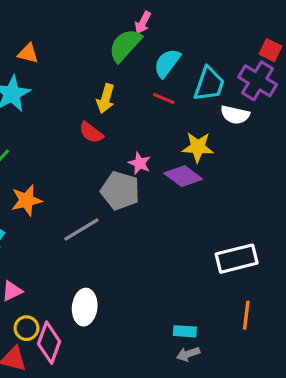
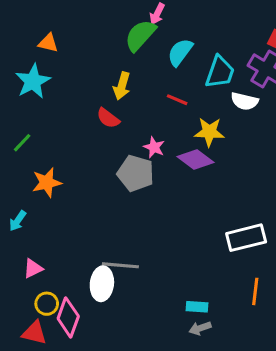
red line: (164, 99) -> (177, 100), moved
gray line: (81, 230) -> (120, 265), moved, turned 36

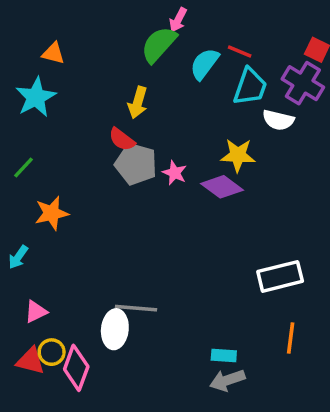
red line: (177, 100) -> (240, 52), moved
gray pentagon: (136, 173) -> (136, 164), moved
gray arrow: (200, 328) -> (227, 380), size x1.4
red triangle: (34, 333) -> (30, 361), moved

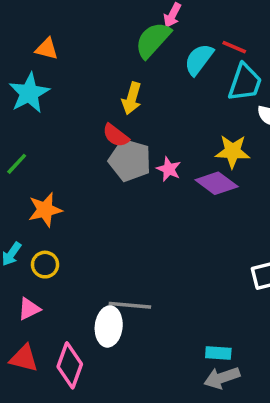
yellow circle: (52, 352) -> (45, 265), moved

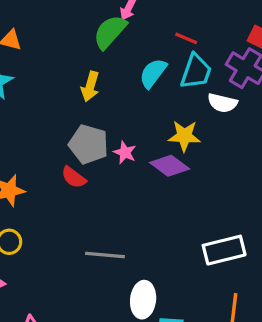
cyan semicircle: (199, 59) -> (153, 73), moved
red semicircle: (116, 135) -> (74, 177), moved
gray line: (130, 305) -> (105, 255), moved
white ellipse: (109, 326) -> (143, 300), moved

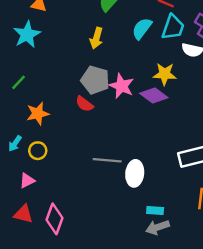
pink star: (125, 153) -> (122, 86), size x1.5
white ellipse: (143, 300) -> (135, 173), moved

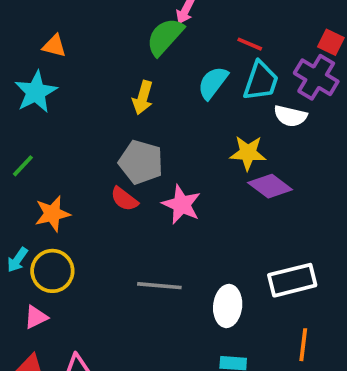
pink star: (122, 86) -> (182, 205), moved
purple diamond: (154, 96) -> (270, 186), moved
yellow circle: (38, 151) -> (52, 271), size x1.5
white ellipse: (135, 173) -> (228, 306), moved

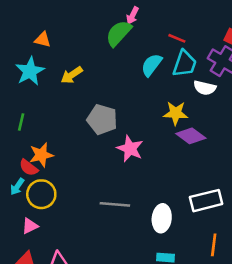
yellow arrow: (143, 98) -> (72, 75), moved, turned 40
green line: (23, 166) -> (21, 122), turned -30
red semicircle: (124, 199) -> (29, 168), moved

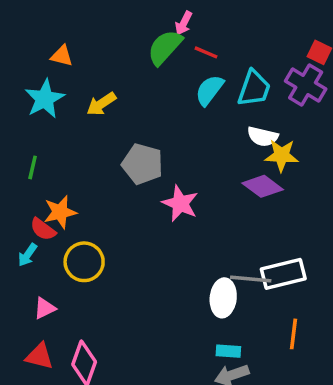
red line: (177, 38) -> (206, 52), moved
white semicircle: (205, 88) -> (263, 137), moved
yellow star: (176, 113) -> (282, 155), moved
yellow circle: (41, 194) -> (84, 262), moved
gray line: (115, 204) -> (251, 279), moved

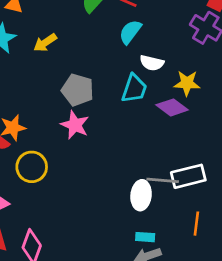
cyan trapezoid: (254, 88) -> (134, 89), moved
white semicircle: (263, 137) -> (152, 63), moved
pink star: (180, 203) -> (75, 125), moved

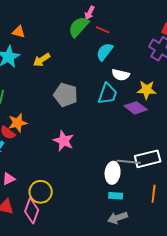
pink star: (75, 125) -> (64, 141), moved
yellow circle: (32, 167) -> (41, 192), moved
cyan rectangle: (145, 237) -> (116, 196), moved

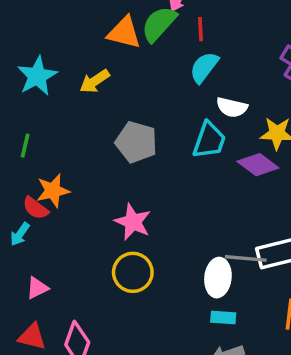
red line: (103, 30) -> (201, 29), turned 64
orange triangle: (19, 32) -> (124, 33), moved, size x1.5
yellow circle: (41, 192) -> (133, 272), moved

